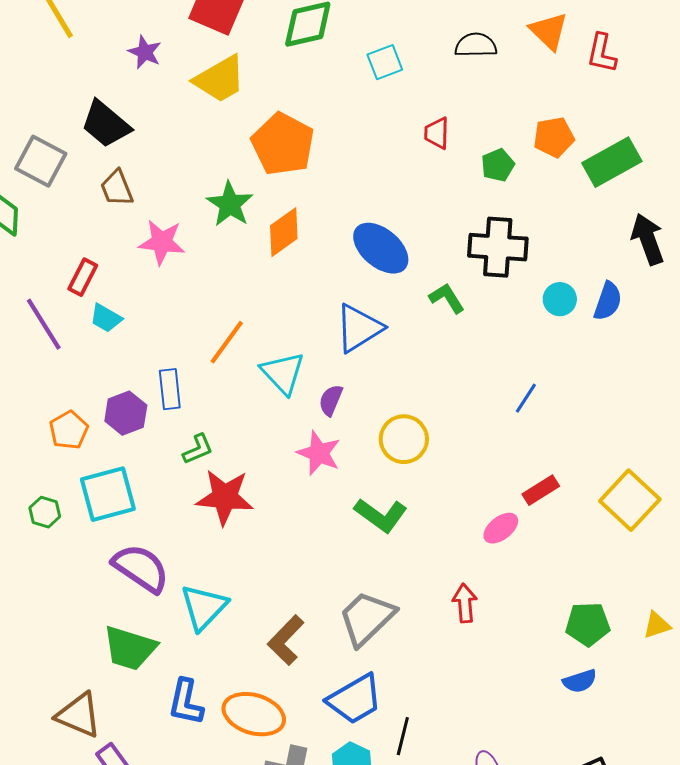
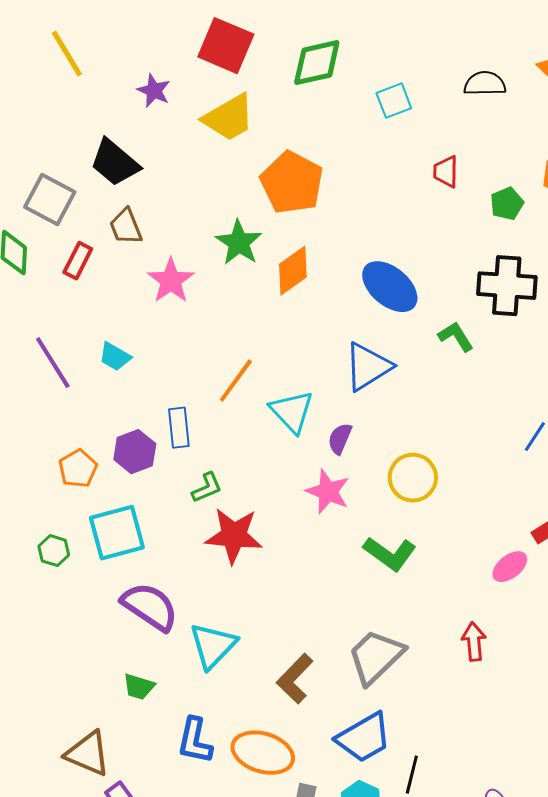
pink star: (162, 242) -> (171, 281), turned 30
red rectangle: (83, 277) -> (78, 261), moved
green trapezoid: (130, 648) -> (139, 687), size x0.6

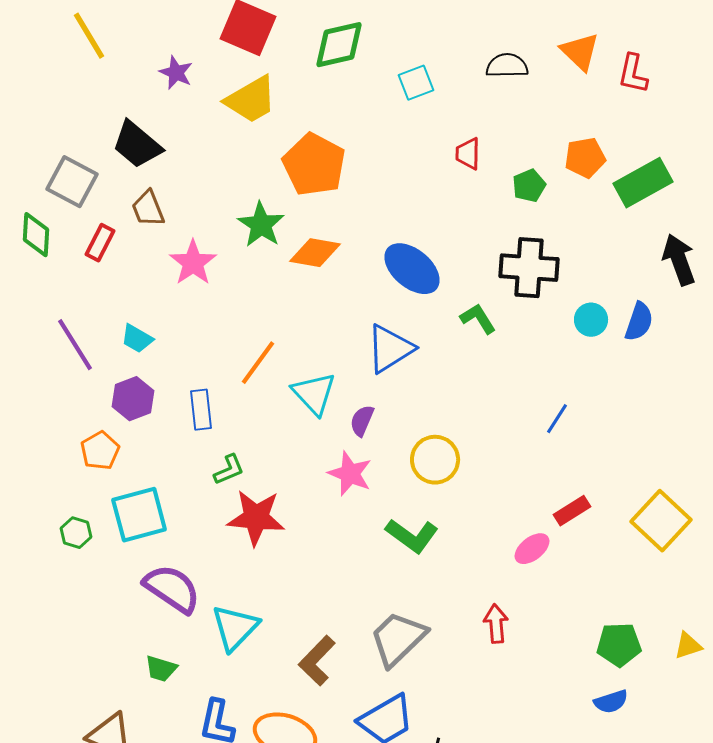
orange diamond: (293, 271) -> (315, 253), turned 45
purple hexagon: (135, 452) -> (133, 399), moved

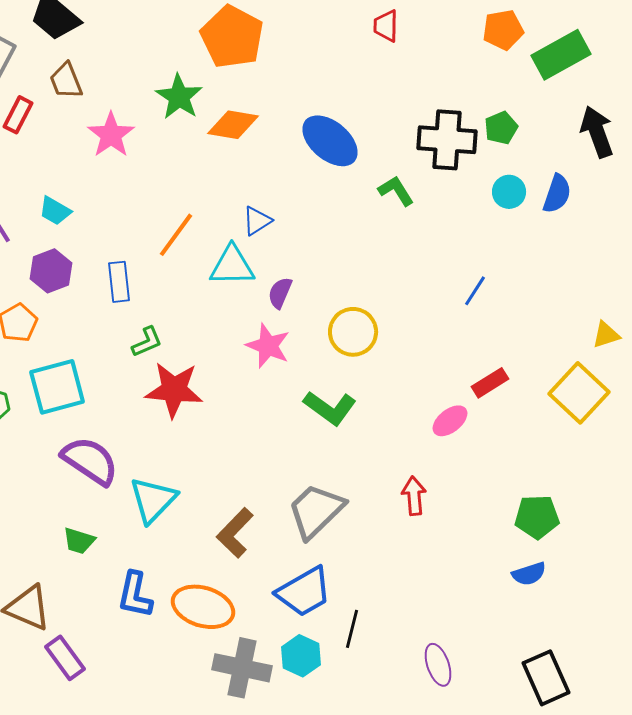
green pentagon: (529, 186) -> (501, 128), moved
blue triangle: (390, 349) -> (257, 221), moved, size x0.6
cyan triangle: (314, 394) -> (232, 266), turned -48
yellow triangle: (688, 646) -> (606, 335), moved

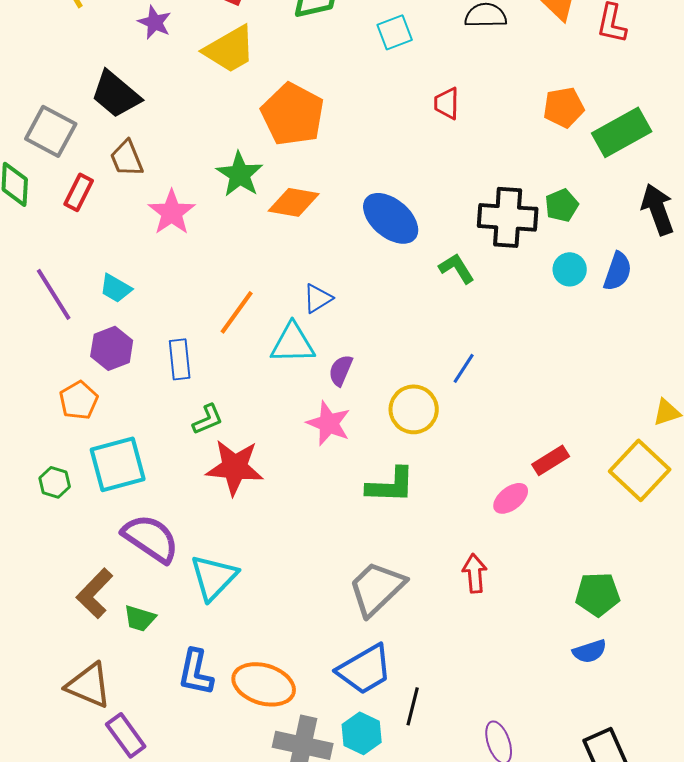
blue line: (475, 291) -> (464, 368), moved
green L-shape: (330, 408) -> (391, 485), turned -34
brown L-shape: (235, 533) -> (95, 593), moved

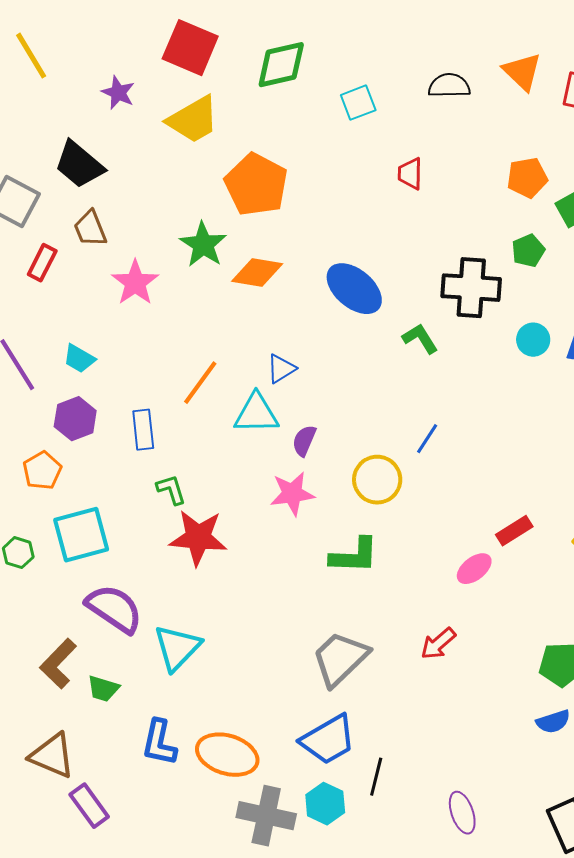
green pentagon: (562, 205) -> (528, 251), moved
green L-shape: (208, 419) -> (171, 490), turned -84
pink star: (329, 423) -> (292, 494), turned -30
red arrow: (475, 573) -> (438, 644), turned -126

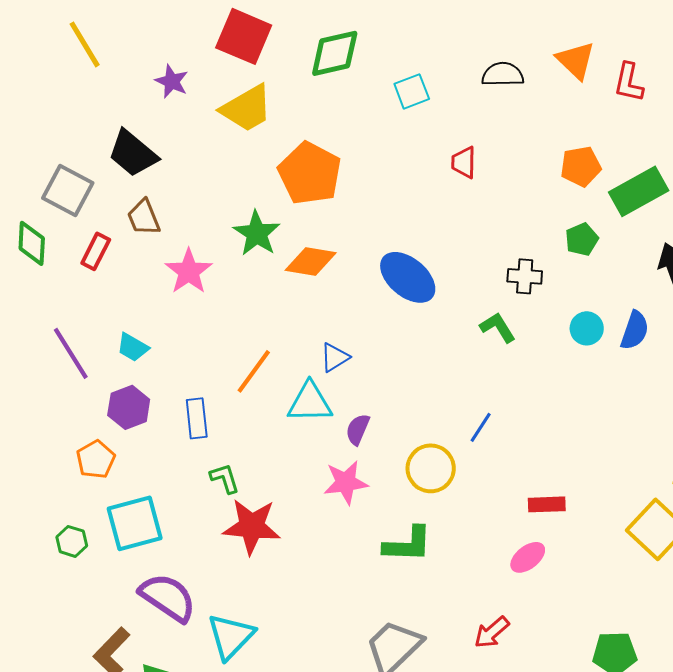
black cross: (471, 288) -> (525, 276), size x0.6
green L-shape: (420, 339) -> (498, 327), moved
red rectangle: (514, 531) -> (547, 504), moved, turned 30

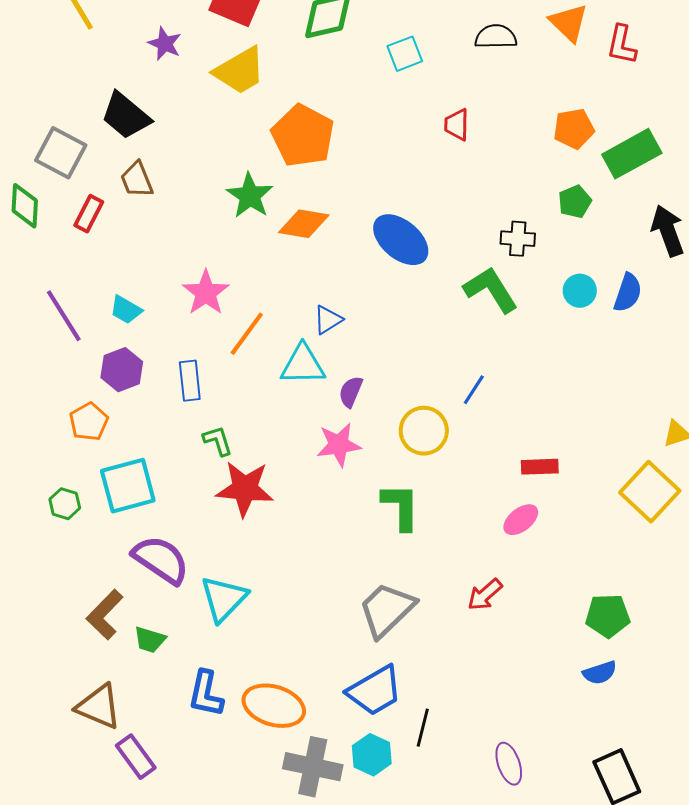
pink star: (189, 271) -> (206, 293), moved
green L-shape: (498, 327) -> (491, 290), size x1.5
green L-shape: (408, 544) -> (401, 507), turned -92

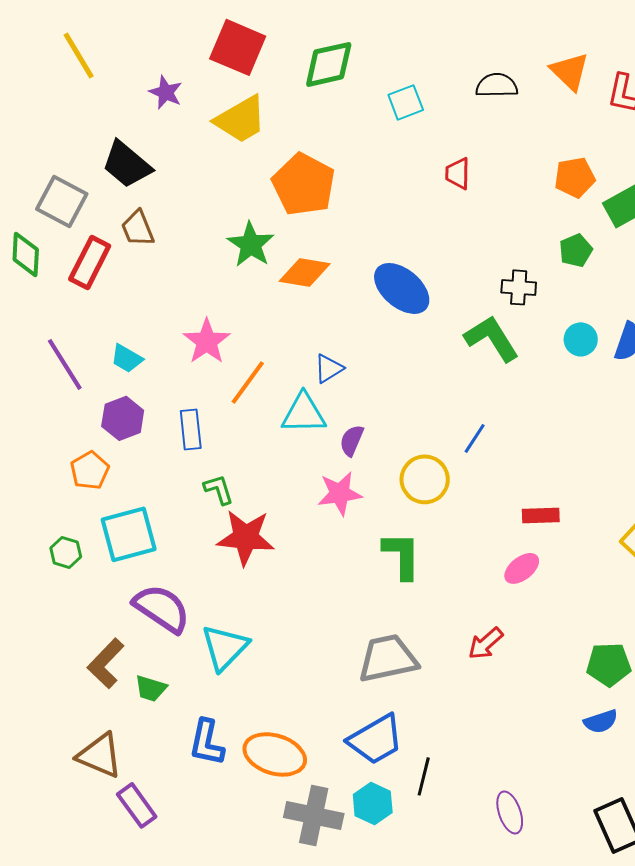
red rectangle: (89, 214) -> (90, 262), size x1.4
gray trapezoid: (387, 610) -> (388, 658), turned 32

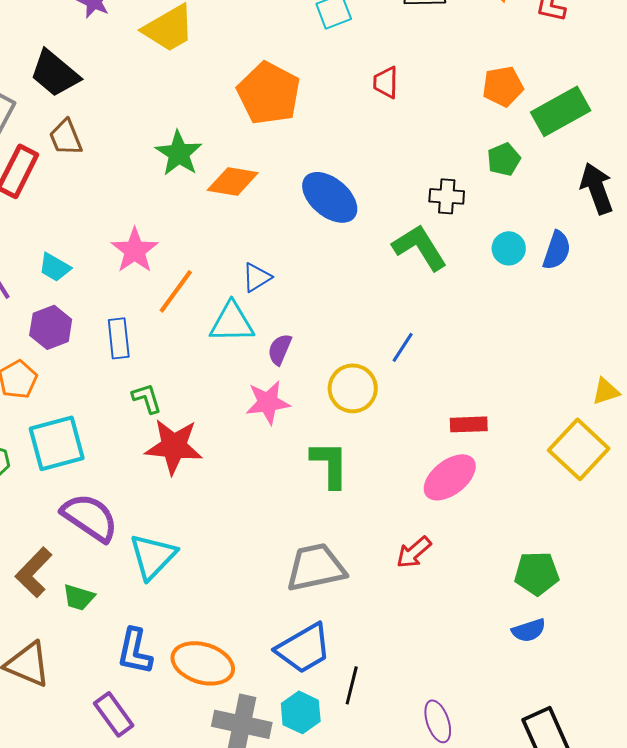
orange pentagon: (304, 184) -> (269, 93), moved
pink ellipse: (522, 568) -> (450, 477), size x1.5
purple rectangle: (137, 805) -> (114, 714), moved

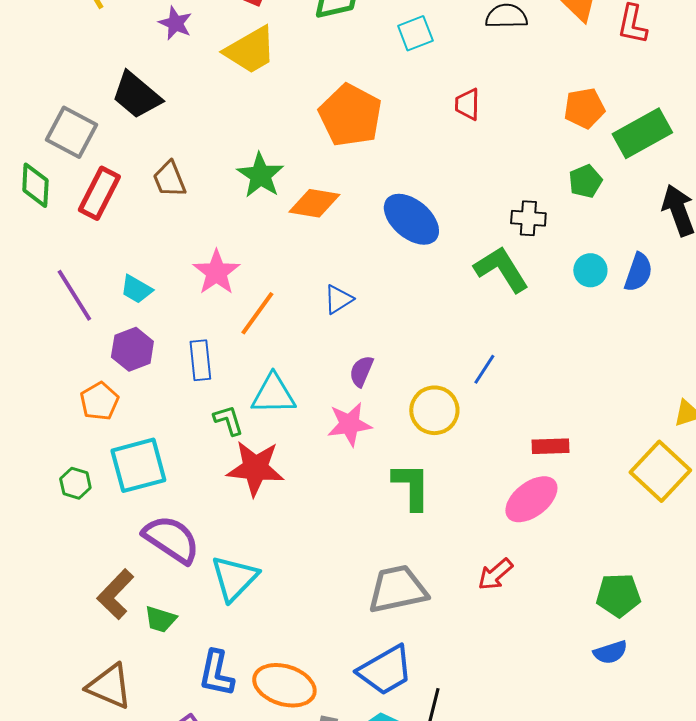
brown trapezoid: (66, 137) -> (169, 179), moved
cyan triangle: (232, 322) -> (273, 394), moved

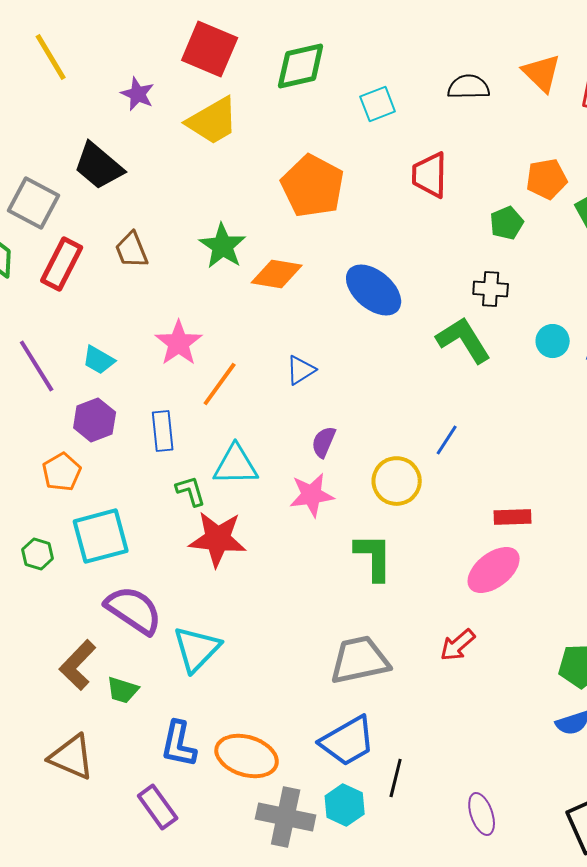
red trapezoid: (467, 104) -> (430, 175), size x1.4
green pentagon: (585, 181) -> (507, 223), moved

